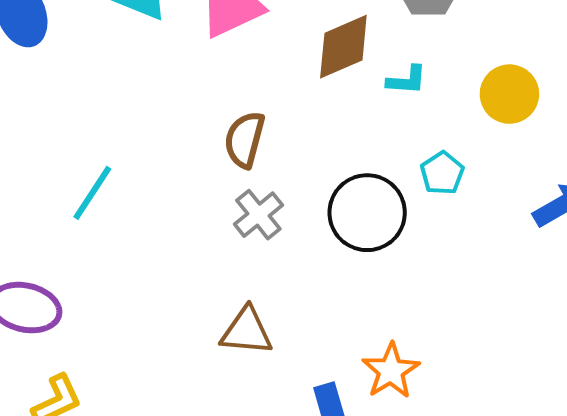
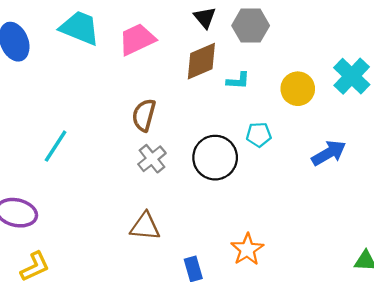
cyan pentagon: (442, 173) -> (259, 135), turned 30
orange star: (391, 371) -> (247, 249), moved

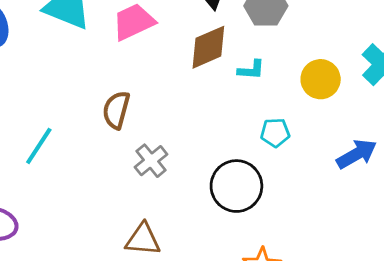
brown semicircle: (144, 115) -> (116, 110), moved
black circle: (215, 158) -> (236, 186), moved

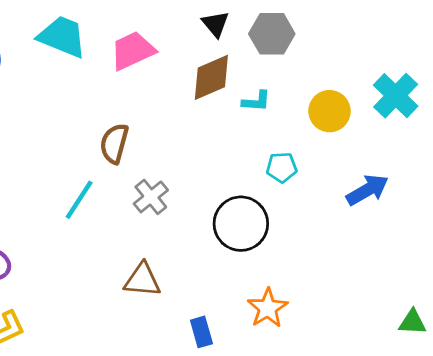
cyan line: (39, 146) -> (79, 200), moved

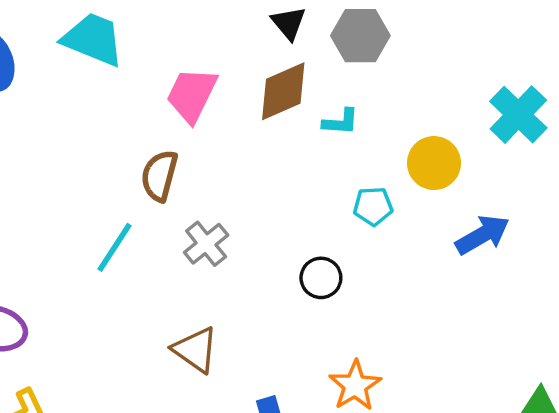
pink trapezoid: (133, 51) -> (192, 95), moved, turned -39
yellow circle: (330, 111) -> (434, 163), moved
black circle: (241, 224) -> (321, 278), size x0.6
brown triangle: (142, 280) -> (195, 350), turned 30

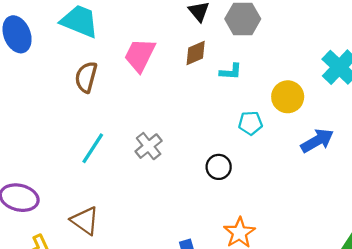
brown diamond: (283, 91) -> (196, 53), size x0.7
brown semicircle: (159, 176) -> (86, 77), moved
brown triangle: (195, 350) -> (85, 221), moved

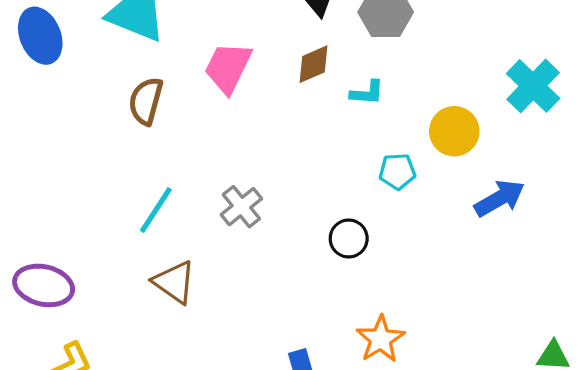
brown triangle: (85, 221) -> (174, 282), moved

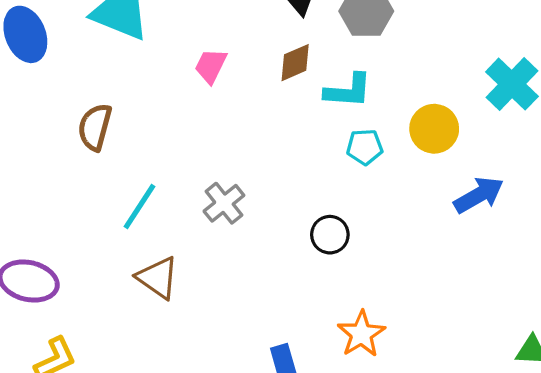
pink trapezoid: (228, 68) -> (211, 66), size x0.7
cyan L-shape: (367, 93) -> (348, 91), size x1.4
brown semicircle: (146, 101) -> (95, 127), moved
cyan pentagon: (397, 171) -> (365, 147), moved

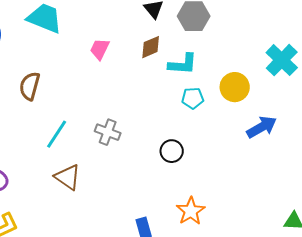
gray cross: (224, 203) -> (108, 132), turned -30

